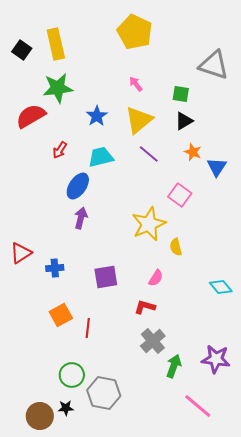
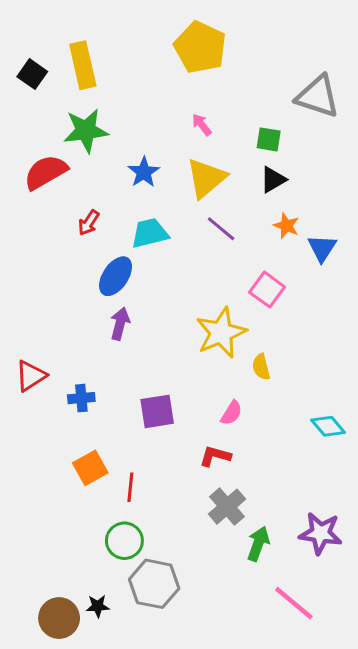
green circle: (72, 375) -> (124, 541), moved

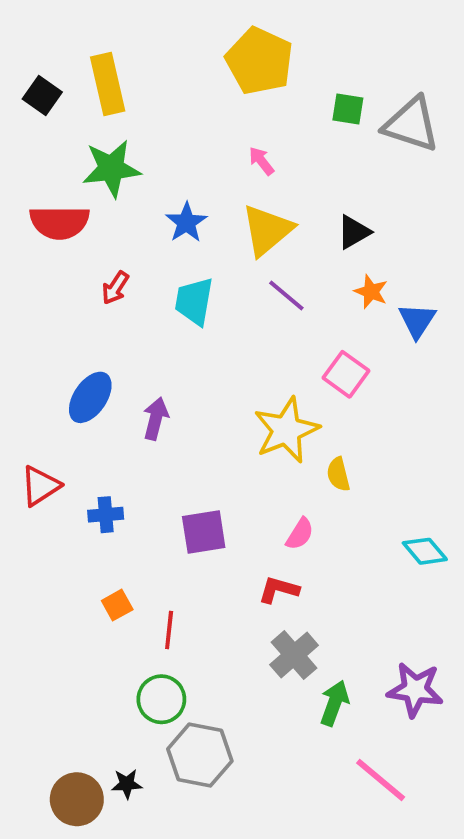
green square: (269, 139) -> (348, 109), moved
red semicircle: (46, 172) -> (59, 222), turned -150
cyan trapezoid: (150, 233) -> (194, 301), turned -66
blue ellipse: (116, 276) -> (90, 397), moved
orange square: (90, 468) -> (117, 605), size x0.7

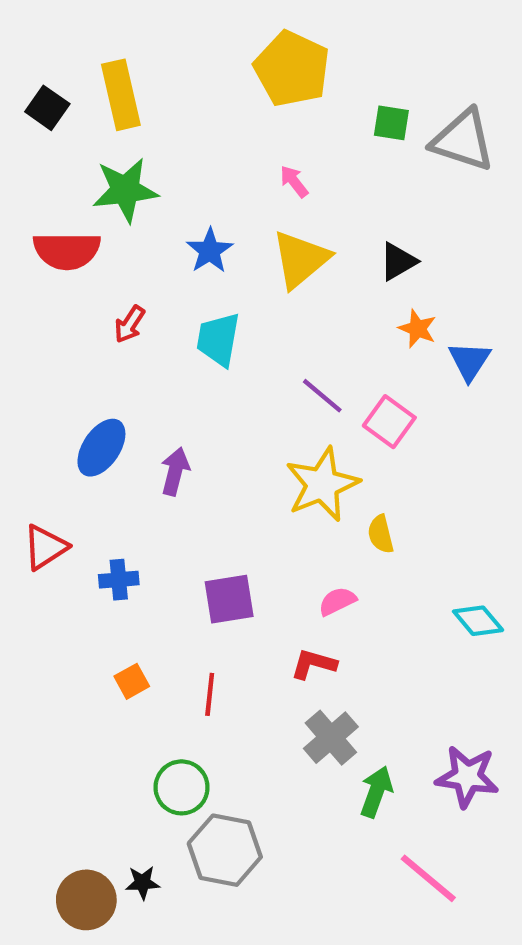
purple line: (286, 295) -> (322, 396), moved
pink semicircle: (300, 534) -> (337, 601), turned -148
red line: (169, 630) -> (210, 694), moved

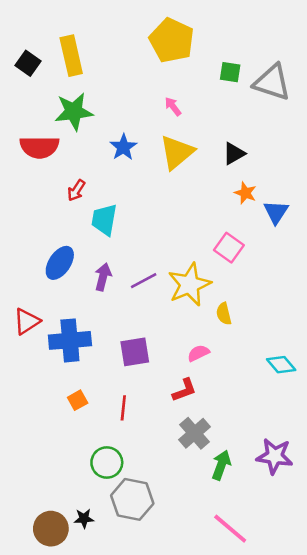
cyan trapezoid: (218, 339) -> (104, 220), moved
purple line: (322, 396) -> (144, 281), moved, turned -68
blue cross: (119, 580) -> (70, 340), size x1.8
red L-shape: (314, 664) -> (184, 390), turned 144
pink line: (428, 878) -> (230, 529), moved

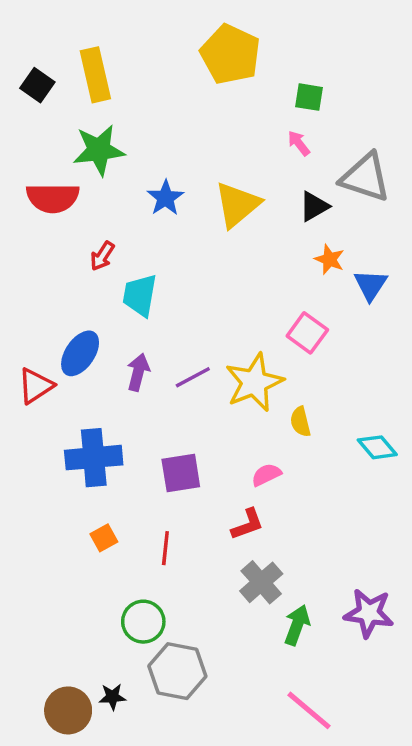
gray triangle: (272, 82) -> (365, 177), moved
pink arrow: (173, 106) -> (299, 143), moved
red triangle: (27, 321) -> (36, 386), moved
cyan diamond: (281, 365) -> (377, 447), moved

